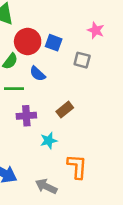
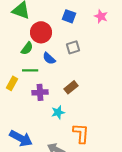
pink star: (96, 30) -> (101, 16), moved
blue square: (54, 43) -> (69, 16), moved
gray square: (82, 60) -> (73, 47), moved, turned -32

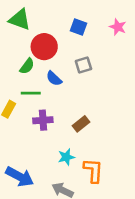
brown rectangle: (71, 87) -> (81, 124), moved
cyan star: (58, 112) -> (66, 157), moved

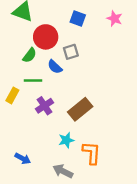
gray square: (83, 65) -> (71, 52), moved
purple cross: (43, 120) -> (44, 106), turned -30
brown rectangle: (81, 124) -> (80, 109), size x1.5
blue arrow: (20, 177) -> (23, 159), size x0.6

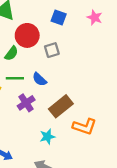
blue semicircle: (55, 67) -> (40, 79), moved
orange L-shape: (92, 153) -> (84, 127), moved, turned 105

